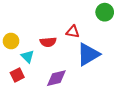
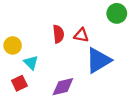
red semicircle: (48, 42) -> (58, 34), moved, turned -91

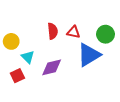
green circle: (117, 13) -> (105, 34), moved
purple diamond: (63, 87) -> (52, 67), moved

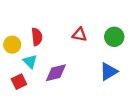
red semicircle: (53, 31) -> (37, 37), moved
blue triangle: (89, 55) -> (109, 72), moved, size x0.7

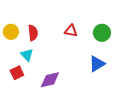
yellow circle: (12, 45) -> (11, 32), moved
purple diamond: (56, 73) -> (50, 80), moved

